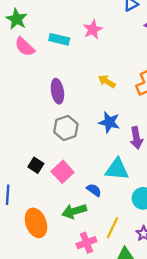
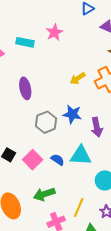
yellow arrow: (107, 81) -> (78, 78), moved, turned -63
gray hexagon: (66, 128) -> (46, 122), moved
blue semicircle: (94, 190) -> (58, 160), moved

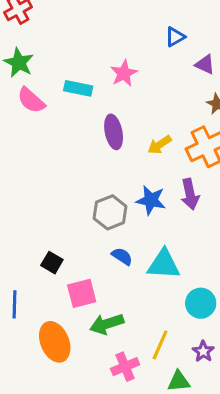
purple ellipse: (25, 88) -> (114, 132), moved
purple arrow: (97, 127) -> (190, 194), moved
pink square: (33, 160) -> (82, 293), moved, turned 30
blue semicircle: (58, 160) -> (122, 256), moved

